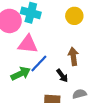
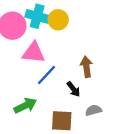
yellow circle: (74, 16) -> (58, 20), moved
green arrow: (21, 74) -> (25, 106), moved

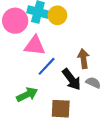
black arrow: (73, 89) -> (72, 79), size x1.5
gray semicircle: (93, 110) -> (93, 83), moved, turned 40

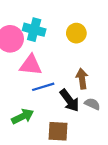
yellow circle: (57, 15) -> (76, 33), moved
blue line: (47, 66) -> (43, 87), turned 30

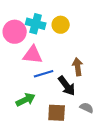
yellow circle: (76, 33) -> (61, 25), moved
gray semicircle: (92, 104) -> (87, 108), moved

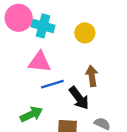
yellow circle: (61, 25) -> (85, 33), moved
pink circle: (15, 32) -> (19, 18), moved

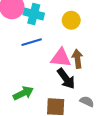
pink triangle: (40, 62) -> (61, 58), moved
blue line: (52, 84) -> (32, 42), moved

